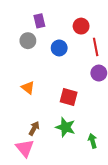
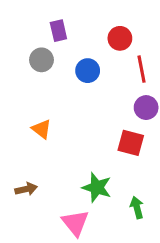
red square: (69, 97) -> (131, 143), moved
brown arrow: (34, 128) -> (26, 189), moved, turned 48
pink triangle: (25, 148) -> (75, 223), moved

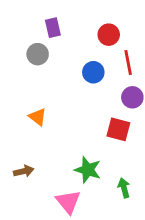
blue circle: (88, 71) -> (93, 72), moved

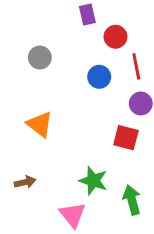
purple rectangle: (53, 28) -> (87, 14), moved
orange triangle: (38, 117) -> (40, 124), size x1.4
green arrow: (124, 188) -> (132, 200), size x1.4

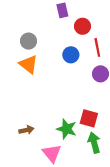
orange triangle: (40, 124) -> (28, 64), moved
red square: (126, 138) -> (89, 118), moved
brown arrow: (25, 182) -> (26, 130), moved

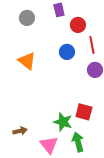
gray circle: (28, 41) -> (27, 18), moved
brown arrow: (26, 130) -> (20, 131), moved
green arrow: (94, 143) -> (78, 142), moved

